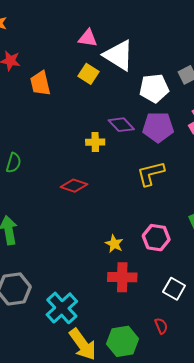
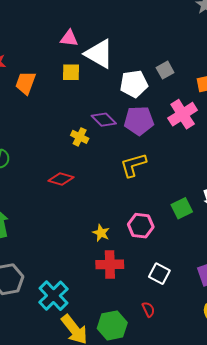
yellow square: (89, 74) -> (71, 72), turned -30
orange trapezoid: (40, 83) -> (26, 83), turned 35
yellow cross: (95, 142) -> (80, 137), turned 30

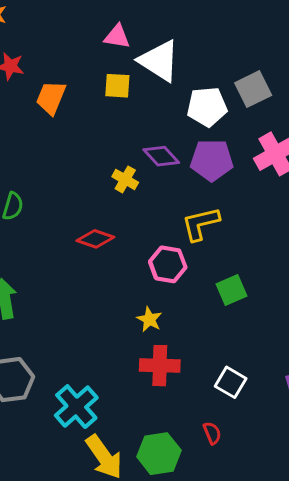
gray square: (165, 70) -> (253, 89), size x1.4
green square: (182, 208) -> (231, 290), moved
pink hexagon: (141, 226) -> (168, 264), moved

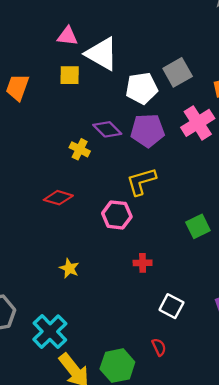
green square: (231, 290) -> (198, 226), moved
yellow star: (149, 319) -> (69, 268), moved
red cross: (160, 366) -> (143, 263), moved, size x0.6

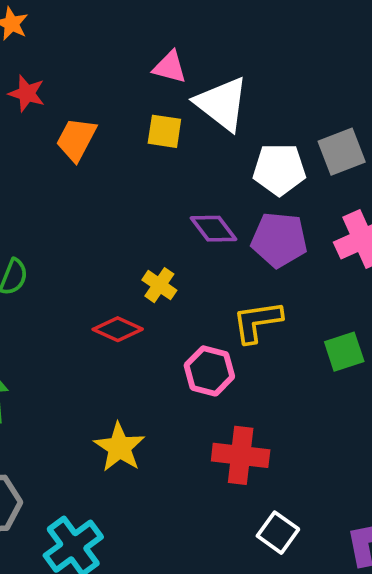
yellow cross: (80, 149) -> (159, 285), moved
green square: (198, 226) -> (344, 352), moved
red cross: (143, 263) -> (241, 455), size x1.8
yellow star: (69, 268) -> (119, 447), size x1.5

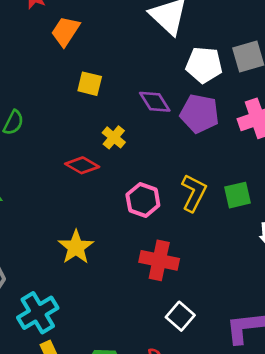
yellow square: (164, 131) -> (90, 84), moved
yellow L-shape: (257, 322) -> (194, 193), moved, turned 120

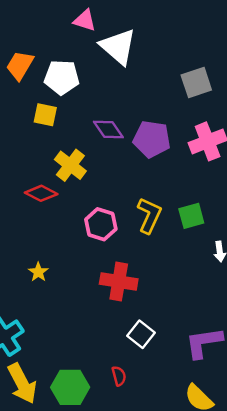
white pentagon: (204, 65) -> (62, 77), moved
yellow cross: (114, 137) -> (70, 165), size x1.4
yellow star: (76, 247) -> (38, 272), size x0.6

